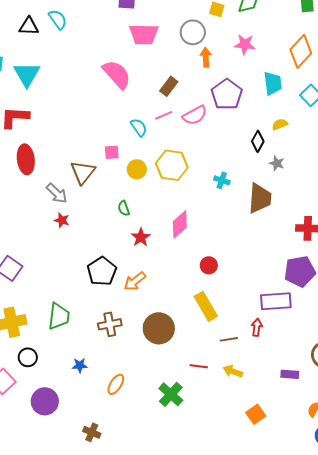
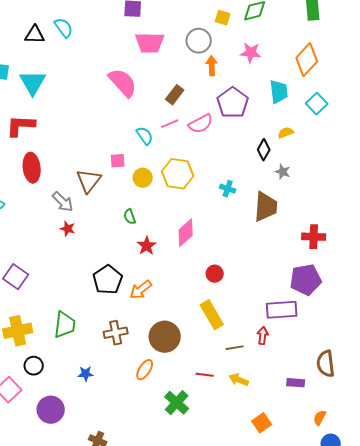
orange ellipse: (116, 384) -> (145, 370), moved

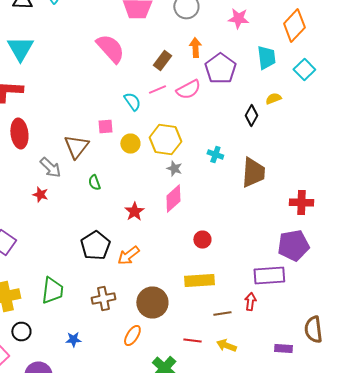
orange arrow: (212, 66) -> (195, 48), moved
gray star: (283, 172) -> (174, 168), moved
green semicircle: (130, 217) -> (94, 182), moved
red star: (68, 229) -> (40, 194), moved
yellow rectangle: (212, 315) -> (199, 280), turned -64

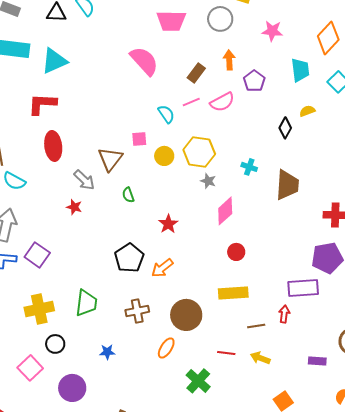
cyan triangle: (20, 48) -> (54, 61), turned 36
purple pentagon: (220, 68) -> (254, 81), size x0.7
pink diamond: (173, 198) -> (225, 211), moved

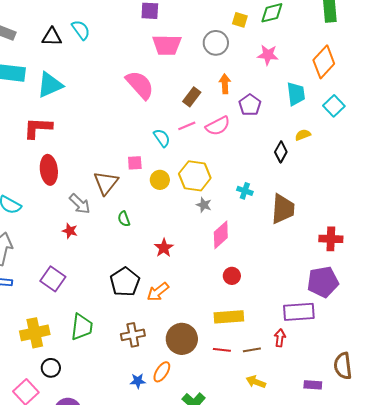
purple square: (37, 255) -> (53, 279), moved
blue star: (107, 352) -> (138, 381), moved
red line: (226, 353) -> (222, 350), moved

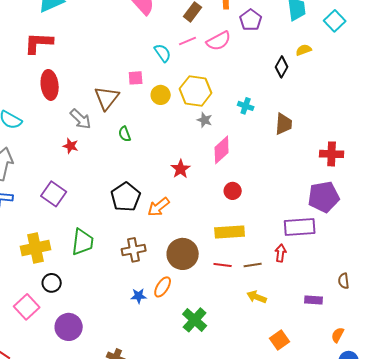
brown trapezoid: (283, 209) -> (284, 124), size x0.7
red star: (164, 248) -> (181, 169), moved
brown semicircle: (343, 366) -> (344, 281), size x0.6

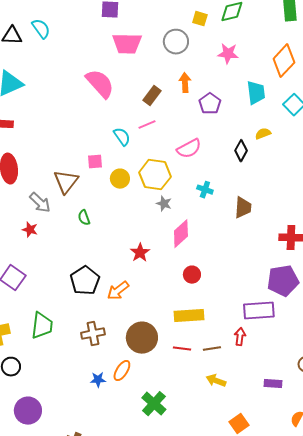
pink semicircle: (219, 41) -> (189, 149), moved

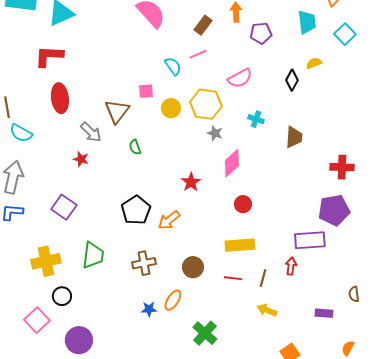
purple pentagon: (210, 104) -> (261, 33), turned 30
brown circle: (142, 338) -> (193, 267), size x0.7
brown line: (212, 349) -> (263, 278), turned -66

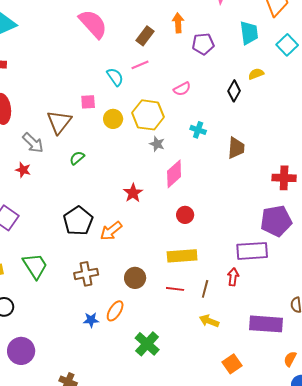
pink semicircle: (240, 78) -> (182, 89), size x0.7
green semicircle: (135, 147) -> (77, 158), turned 70
green trapezoid: (93, 255) -> (35, 266), turned -40
purple rectangle: (324, 313) -> (266, 324), size x1.8

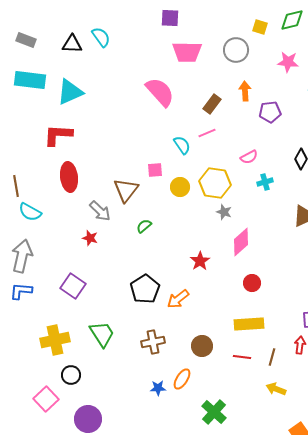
cyan cross: (198, 130) -> (265, 182), moved, turned -35

